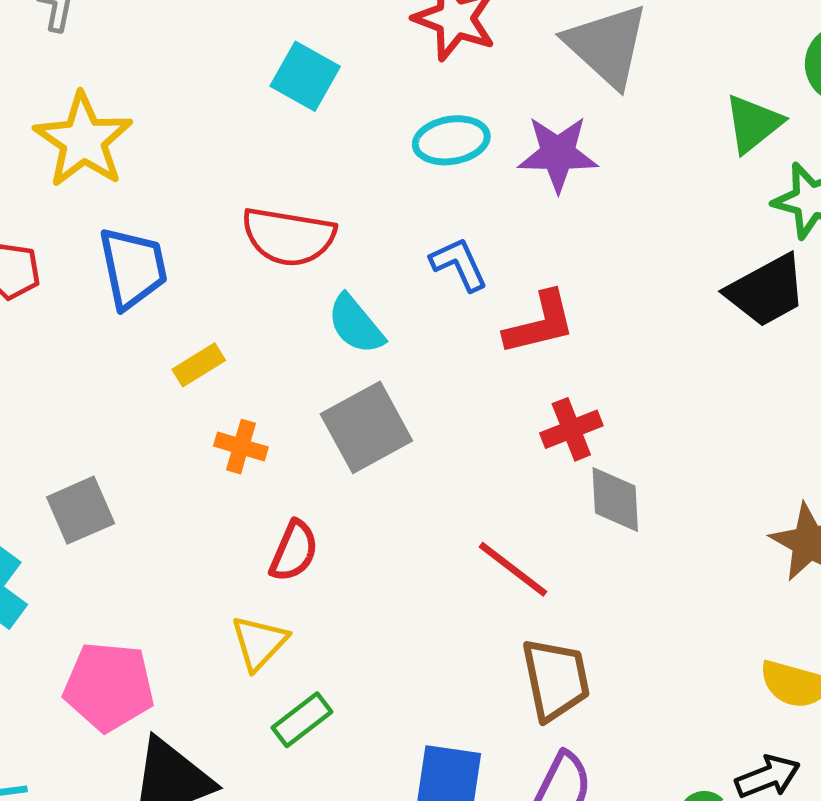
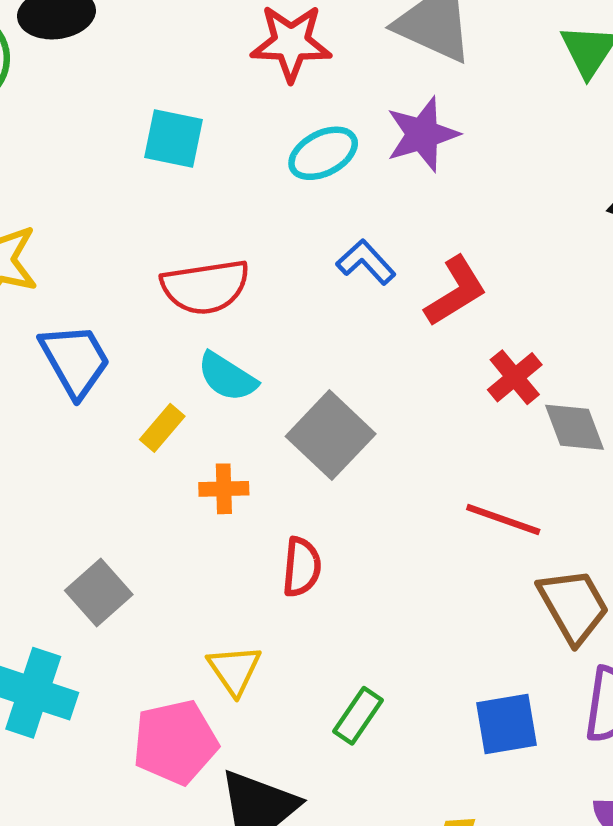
cyan semicircle: (356, 324) -> (227, 377), moved
yellow triangle: (259, 643) -> (234, 670), moved

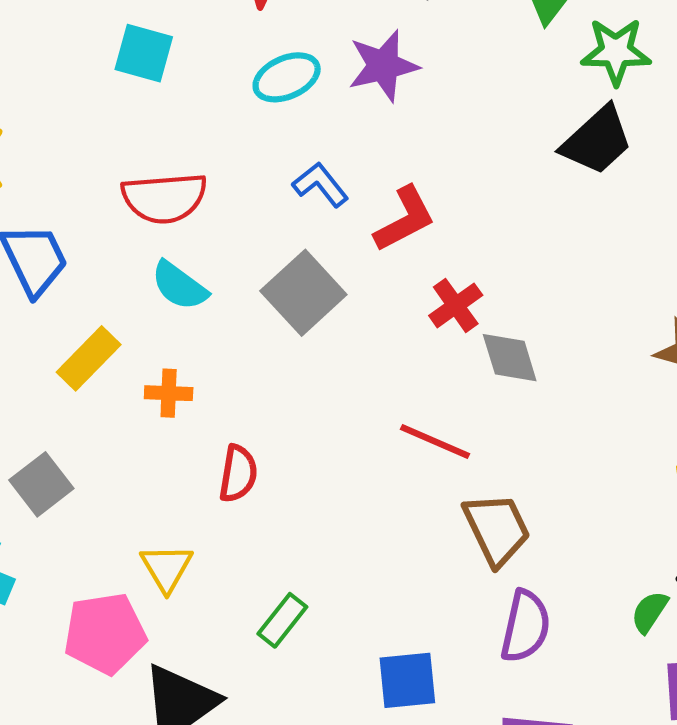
yellow rectangle: (162, 428) -> (89, 358), moved, size x1.4
gray square: (331, 435) -> (303, 293), moved
blue square: (507, 724) -> (407, 680), moved

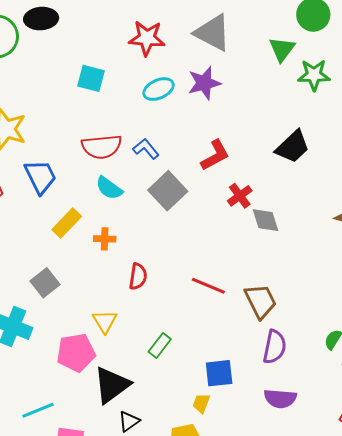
black trapezoid: (597, 141) -> (293, 147), moved
blue L-shape: (320, 185) -> (146, 149), moved
red line: (435, 441) -> (208, 286), moved

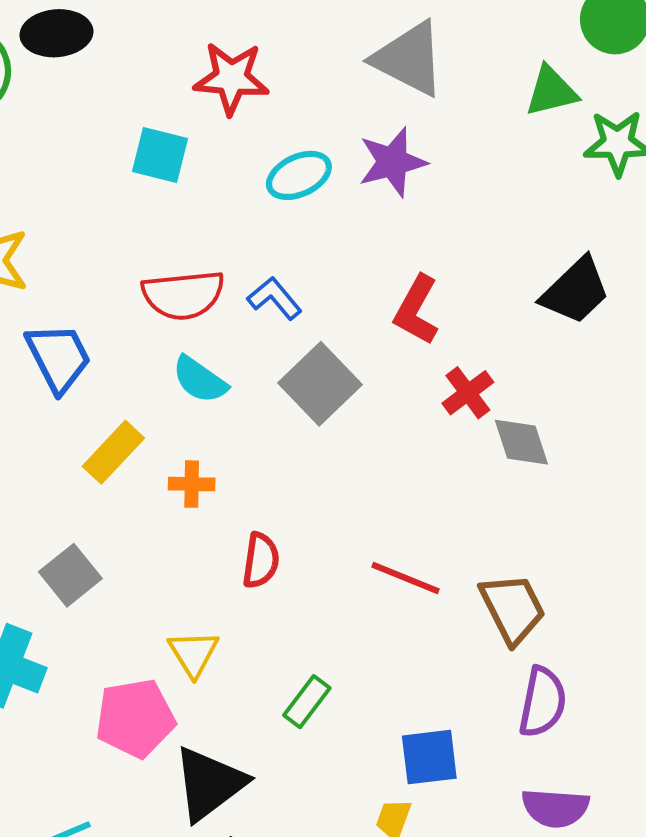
red star: (147, 38) -> (231, 78), moved
green triangle: (282, 49) -> (551, 91), turned 40
red L-shape: (215, 155) -> (417, 310), turned 148

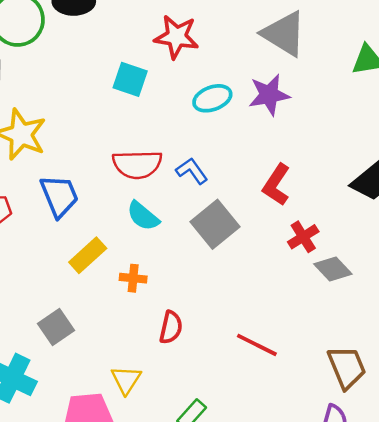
gray diamond: (521, 442) -> (333, 269), turned -30
brown trapezoid: (513, 608) -> (347, 367), moved

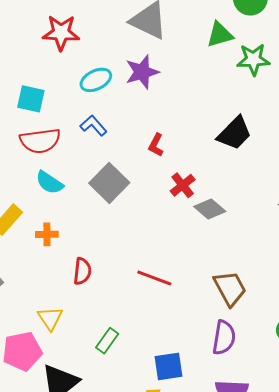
cyan square: (130, 79) -> (31, 99), moved
blue L-shape: (192, 171) -> (93, 126), moved
red L-shape: (276, 185) -> (156, 145), size x0.7

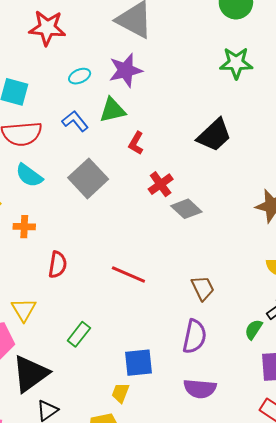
green triangle: (220, 35) -> (112, 110), moved
cyan ellipse: (96, 80) -> (80, 76), size x0.7
brown trapezoid: (230, 288) -> (203, 288), size x0.7

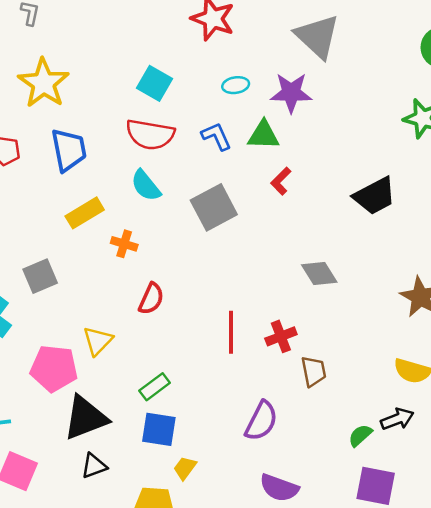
red cross: (161, 184) -> (281, 336), moved
red line: (128, 275) -> (231, 332), turned 52
purple semicircle: (195, 337) -> (261, 421), moved
blue square: (139, 363) -> (159, 429), moved

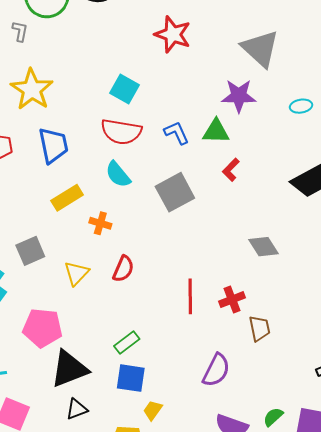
cyan ellipse: (236, 85) -> (301, 106), moved
yellow triangle: (98, 341) -> (76, 273), moved
green semicircle: (360, 435) -> (273, 417), moved

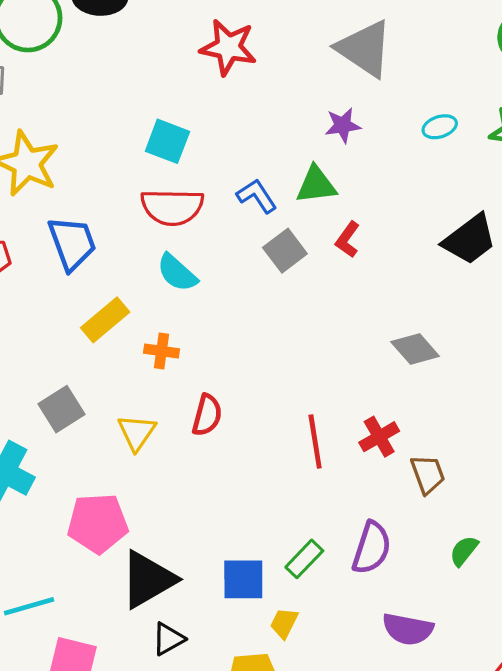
purple star: (239, 96) -> (343, 125), size x0.7
gray square: (175, 192) -> (285, 251), moved, size x0.7
green rectangle: (127, 342) -> (304, 559), moved
green semicircle: (273, 417) -> (464, 551), moved

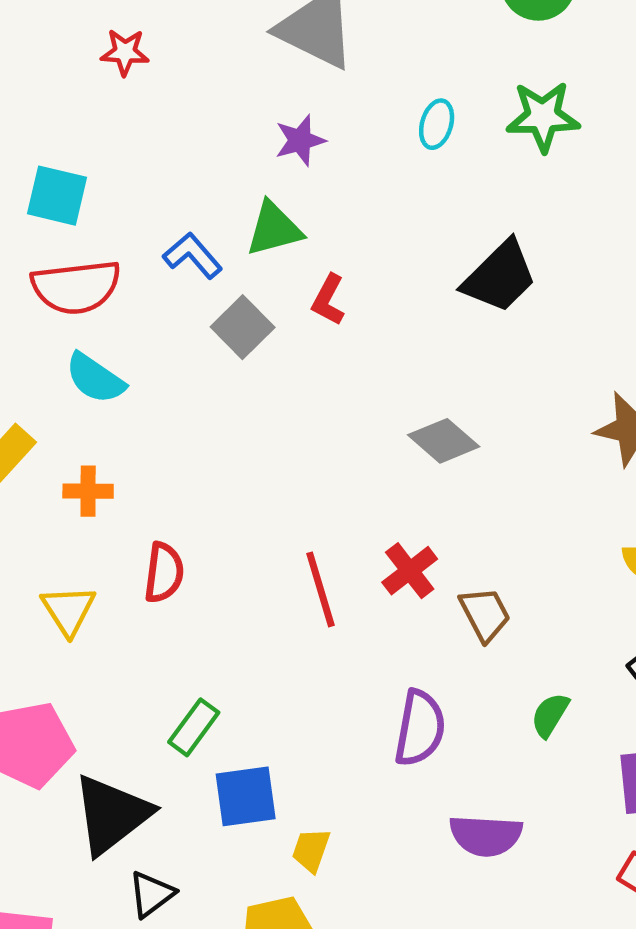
red star: (228, 47) -> (125, 52), size x0.6
cyan ellipse: (440, 127) -> (437, 124), turned -48
green rectangle: (304, 559) -> (194, 727), moved

